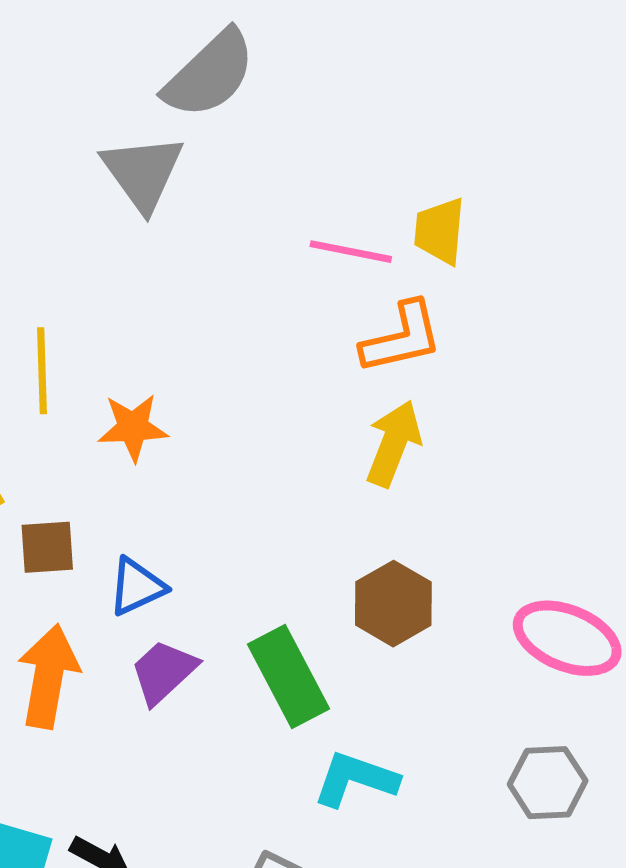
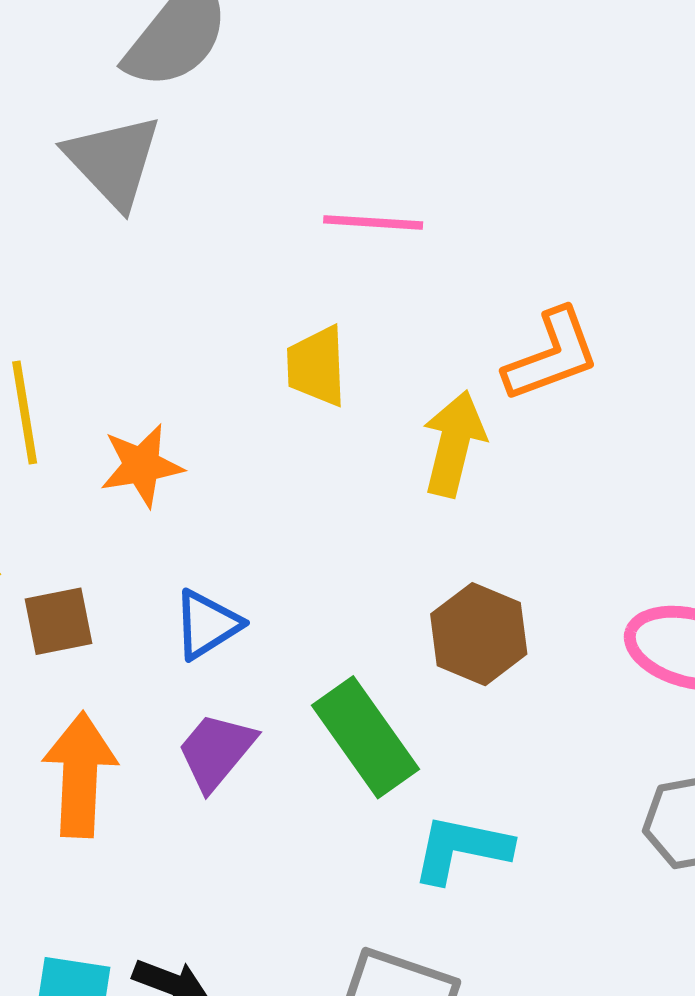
yellow trapezoid: (440, 231) -> (317, 366), moved
orange L-shape: (402, 338) -> (552, 355), moved
blue triangle: (137, 587) -> (207, 624), moved

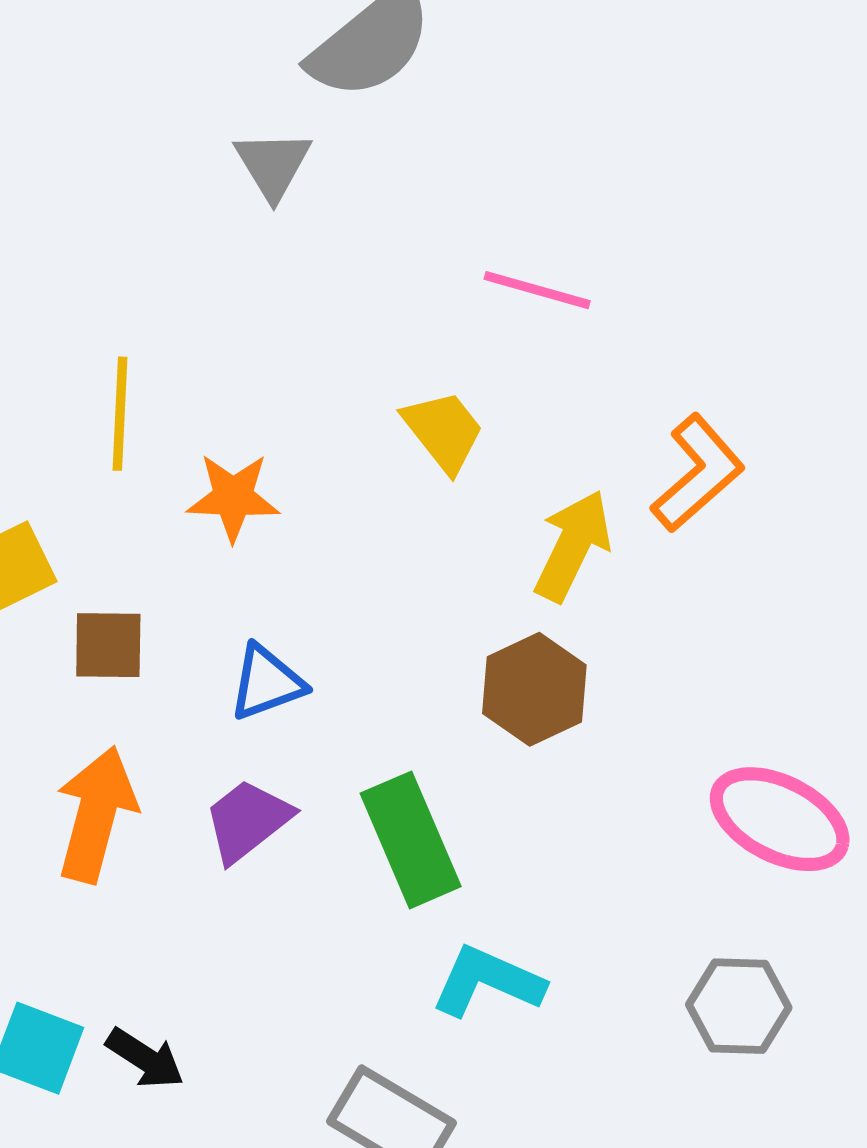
gray triangle: (113, 161) -> (273, 165), size x0.7
orange L-shape: (552, 355) -> (698, 473), turned -33
yellow trapezoid: (317, 366) -> (443, 431), turned 132
brown hexagon: (479, 634) -> (534, 689), moved

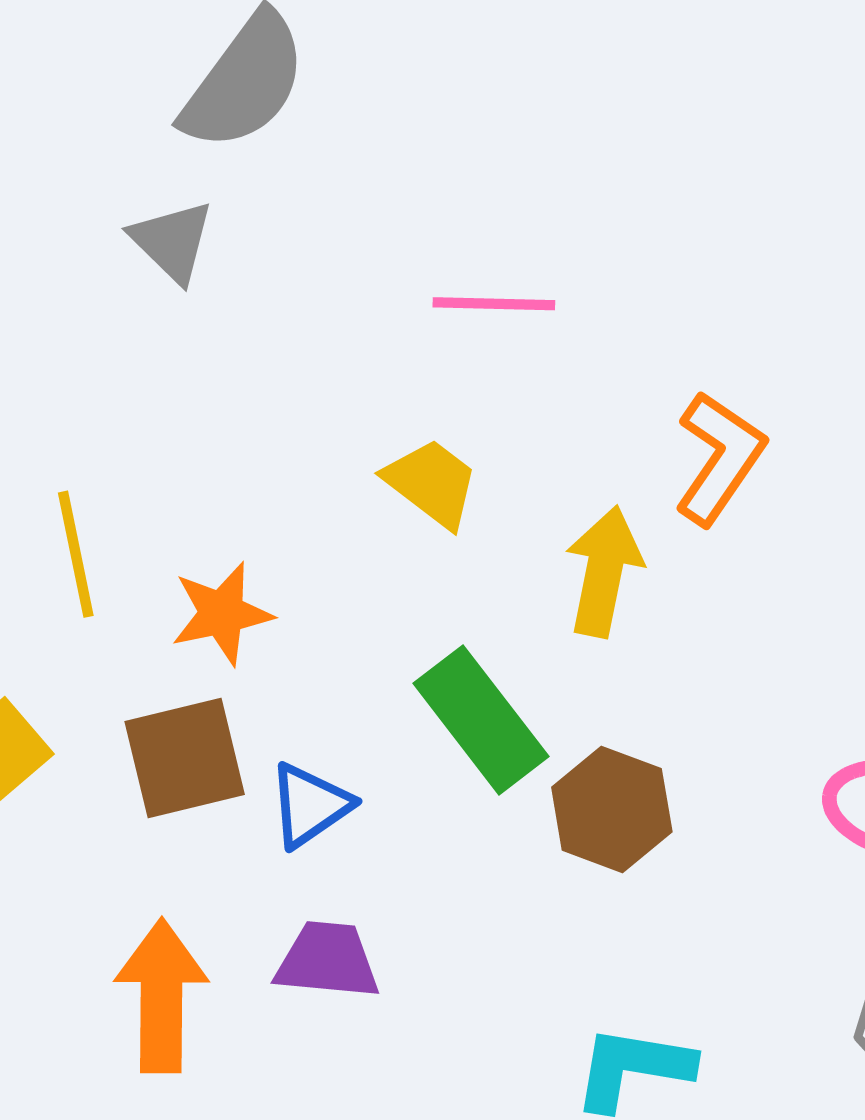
brown square: (108, 645) -> (185, 758), moved, size x1.4
brown hexagon: (534, 689) -> (612, 809), moved
purple trapezoid: (248, 821) -> (327, 960), turned 58
green rectangle: (411, 840) -> (481, 720), moved

